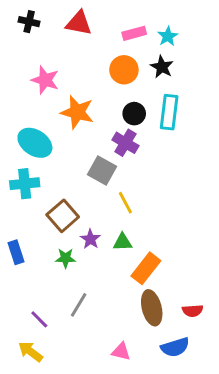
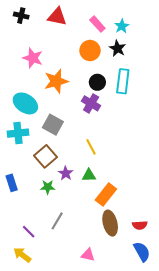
pink rectangle: (134, 33) -> (97, 24), turned 63
orange star: (77, 112) -> (56, 81), turned -30
gray square: (102, 171) -> (53, 125), moved
blue semicircle: (175, 347) -> (142, 252), moved, turned -102

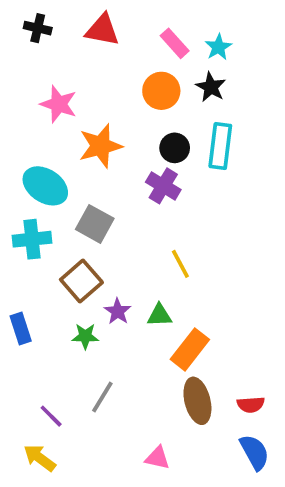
yellow line: (91, 147) -> (180, 264), moved

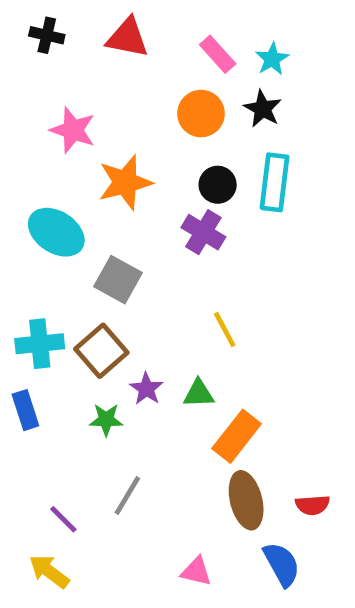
cyan cross: (32, 239) -> (40, 344), moved
blue semicircle: (255, 452) -> (282, 564), moved

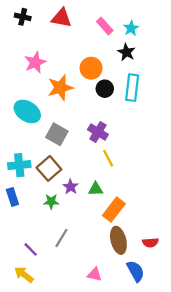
orange circle: (201, 114) -> (91, 68), moved
pink star: (73, 130) -> (35, 62), turned 30
purple cross: (203, 232) -> (98, 132), moved

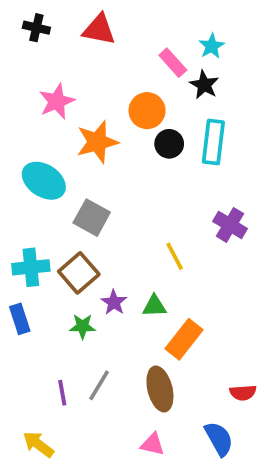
pink rectangle: (105, 26) -> (173, 63), moved
purple cross: (98, 132) -> (230, 225), moved
brown ellipse: (118, 240) -> (160, 389), moved
purple line: (31, 249) -> (62, 393), moved, turned 35

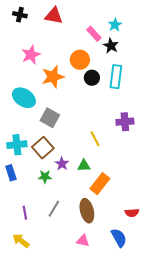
purple cross: (230, 225) -> (125, 122), turned -36
purple line: (62, 393) -> (25, 213), moved

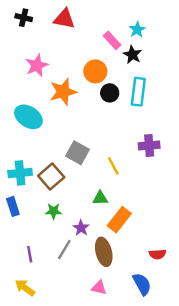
gray square: (50, 118) -> (77, 153), moved
purple star: (62, 164) -> (81, 228), moved

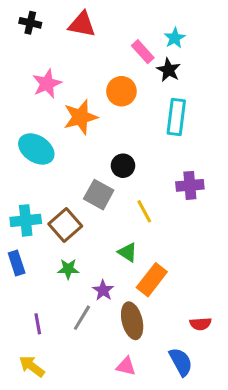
black circle: (110, 93) -> (123, 166), moved
green triangle: (100, 198) -> (128, 252), turned 35

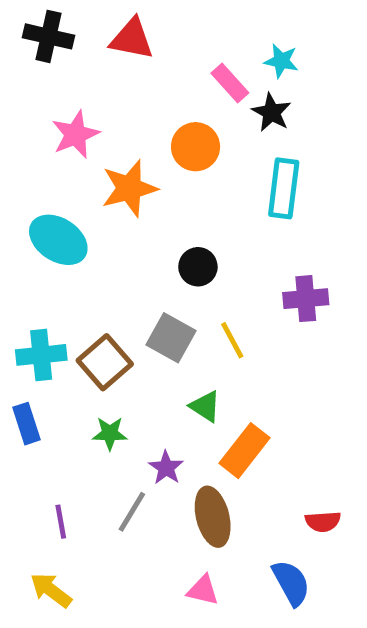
black cross: (30, 23) -> (48, 36), size x1.4
cyan star: (175, 38) -> (281, 61), turned -30
gray square: (99, 195) -> (171, 338), moved

